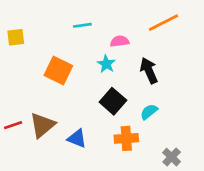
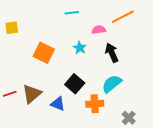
cyan line: (82, 25) -> (72, 13), moved
pink semicircle: (120, 41) -> (99, 30), moved
black square: (113, 101) -> (75, 84), moved
cyan semicircle: (149, 112) -> (112, 84), size x1.5

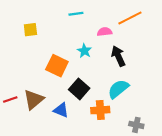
yellow square: (12, 28) -> (30, 30), moved
orange square: (44, 53) -> (57, 66), moved
gray cross: (129, 118) -> (136, 125), turned -32

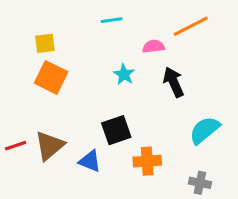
orange square: (57, 66) -> (51, 77), moved
black square: (79, 89) -> (116, 130), turned 30
cyan semicircle: (118, 89) -> (205, 130), moved

